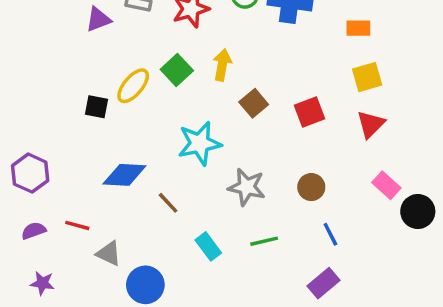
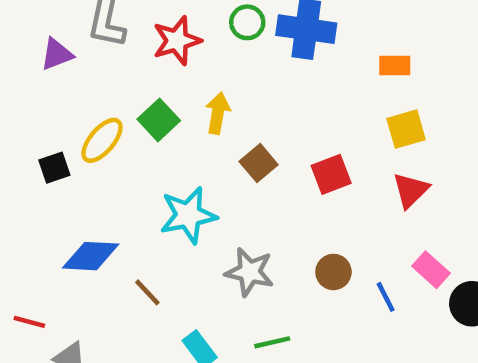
black square: (96, 107) -> (54, 168), turned -30
blue line: (330, 234) -> (386, 297), moved

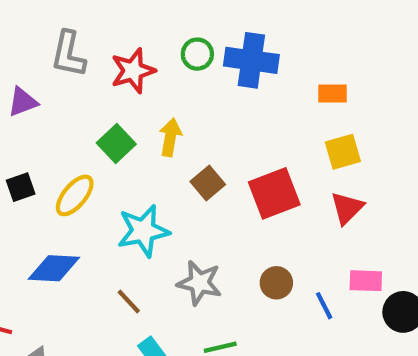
purple triangle: (57, 54) -> (23, 102), moved
yellow ellipse: (102, 140) -> (75, 195), moved
red square: (331, 174) -> (274, 193), size x1.4
pink rectangle: (431, 270) -> (366, 281), turned -40
brown line: (147, 292) -> (129, 302), moved

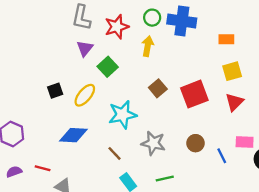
purple triangle: (23, 102) -> (85, 48), moved, turned -30
yellow arrow: (170, 137) -> (148, 46), moved

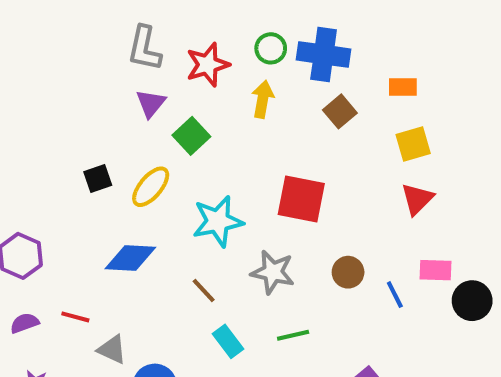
brown square: (158, 88) -> (340, 111), moved
red square: (194, 94) -> (301, 199), moved, turned 32

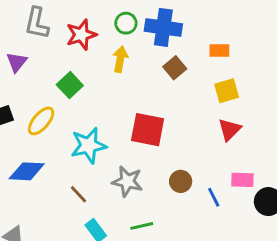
purple triangle: (151, 103) -> (17, 62), moved

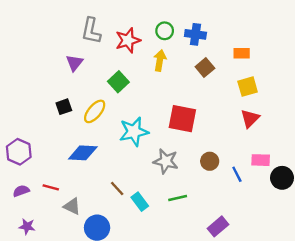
blue cross: (163, 27) -> (195, 34), size x0.7
brown line: (78, 194) -> (117, 189), moved

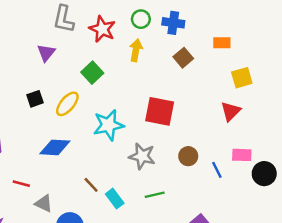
red star: (128, 40) -> (102, 29), turned -30
yellow square: (248, 87) -> (242, 78), moved

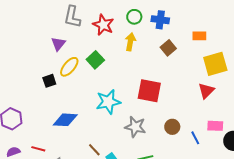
yellow square: (242, 78) -> (215, 64), size x1.4
yellow ellipse: (67, 104) -> (69, 67), moved

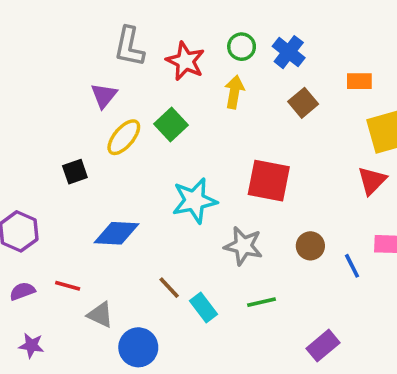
blue cross: (160, 20) -> (289, 52), turned 30
black square: (49, 81) -> (75, 172), moved

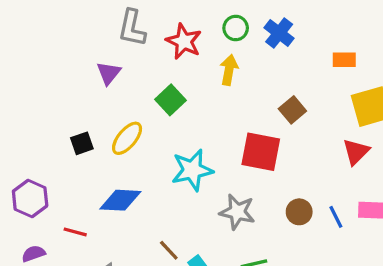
brown square: (303, 103) -> (292, 110), moved
yellow ellipse: (124, 137) -> (127, 138), moved
blue line: (352, 266) -> (336, 217), moved
red line: (68, 286) -> (75, 232), moved

